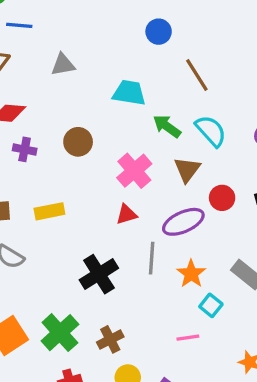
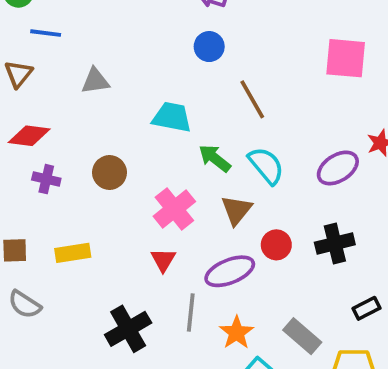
red triangle: (127, 214) -> (163, 260), turned -45

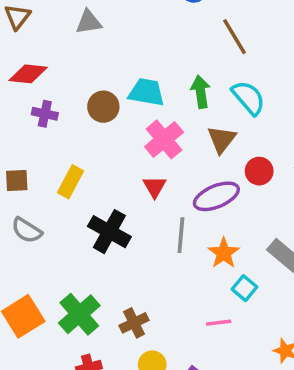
cyan trapezoid: (172, 117) -> (147, 92), moved
green arrow: (215, 158) -> (201, 92), turned 44
yellow rectangle: (73, 253) -> (71, 182), turned -52
black cross: (128, 329) -> (109, 232), moved, turned -30

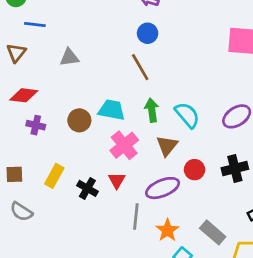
brown line: (234, 37) -> (140, 67), moved
black cross: (109, 232) -> (87, 188), moved, size x0.7

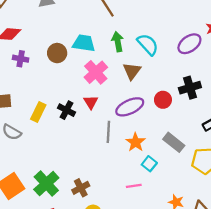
red circle: (195, 170) -> (163, 100), moved
yellow rectangle: (54, 176) -> (38, 112), moved

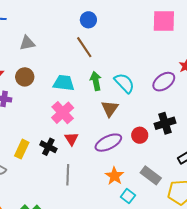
brown circle: (57, 53) -> (25, 77), moved
pink cross: (96, 72) -> (63, 113), moved
gray line: (108, 132) -> (68, 175), moved

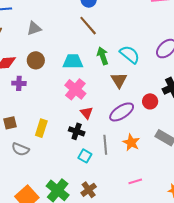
black cross: (48, 147) -> (77, 131), moved
gray line: (68, 175) -> (105, 145), moved
cyan square: (128, 196) -> (85, 156), moved

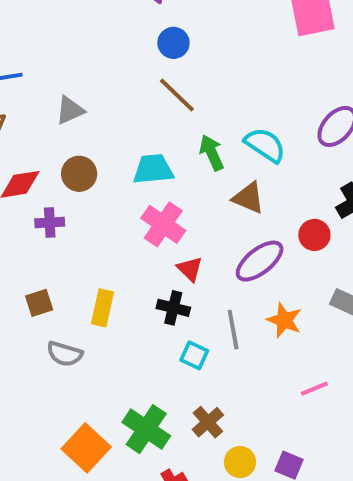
brown triangle: (119, 80) -> (248, 198), turned -30
pink line: (135, 181) -> (314, 389), moved

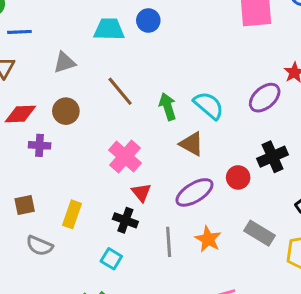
brown line: (177, 95) -> (120, 91), moved
cyan trapezoid: (153, 169) -> (109, 29), moved
cyan square: (194, 355) -> (111, 259), moved

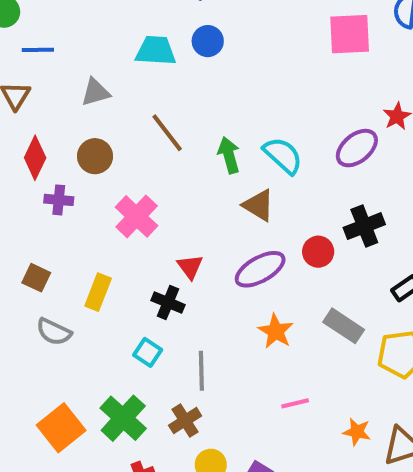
red diamond: (20, 114) -> (35, 158), turned -64
pink cross: (125, 156) -> (137, 216), moved
brown square: (25, 205) -> (36, 278), turned 35
gray line: (169, 242) -> (201, 371), moved

